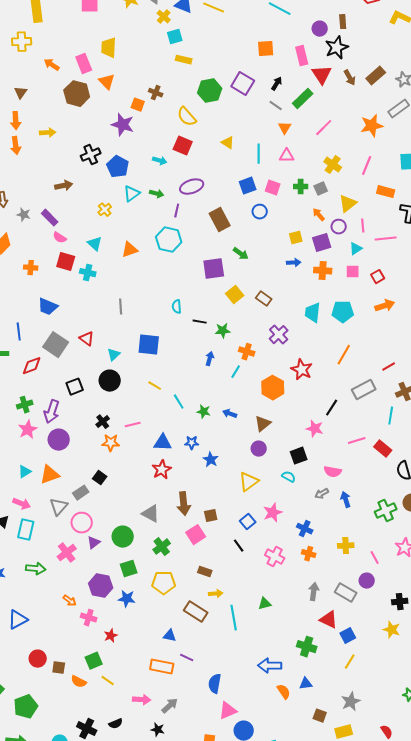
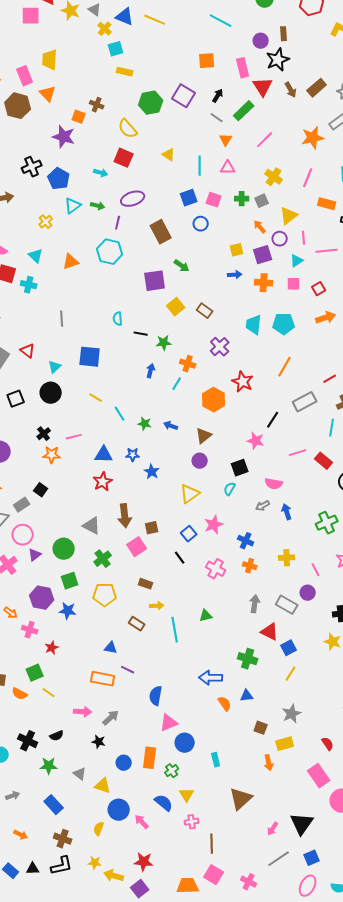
cyan semicircle: (289, 477) -> (230, 489), turned -88
brown rectangle: (196, 612) -> (137, 624), size x0.7

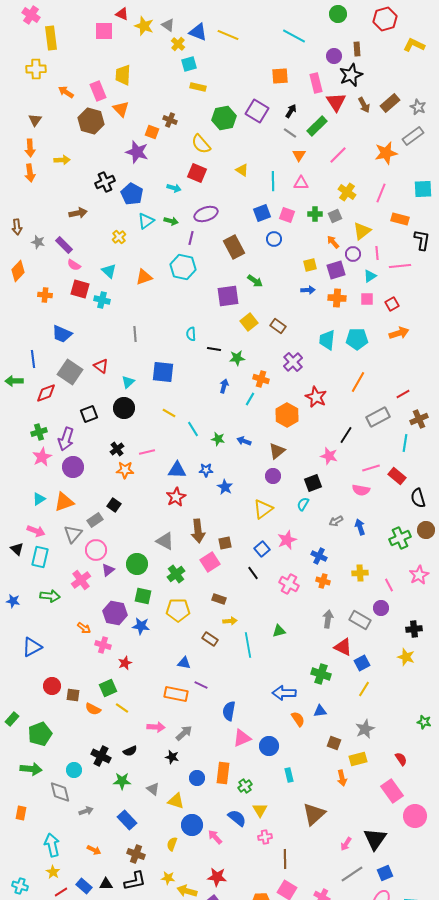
pink semicircle: (274, 484) -> (361, 490), moved
green square: (70, 581) -> (143, 596), turned 30
blue circle: (185, 743) -> (269, 746), moved

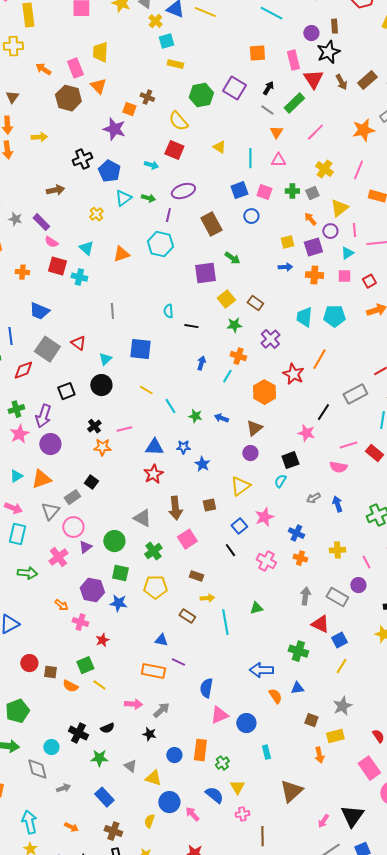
green star: (237, 358) -> (234, 325), moved
orange line: (358, 382) -> (319, 359), moved
brown square: (225, 543) -> (209, 505), moved

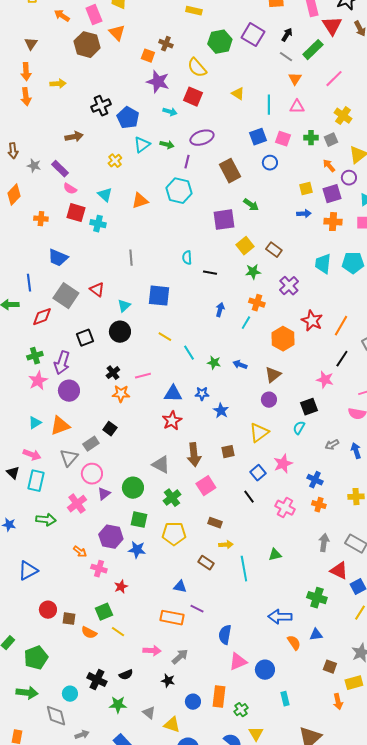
purple star: (114, 129) -> (158, 82), moved
orange line: (319, 359) -> (341, 326), moved

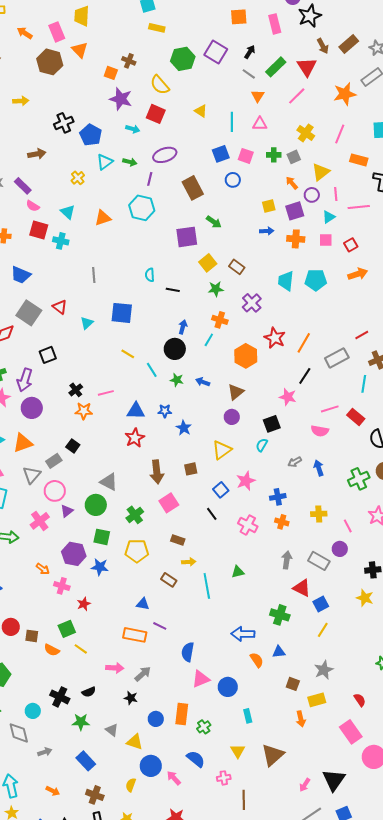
red triangle: (332, 26) -> (307, 67), moved
black circle: (120, 332) -> (175, 349), moved
gray triangle: (161, 465) -> (109, 482), moved
blue cross: (315, 480) -> (278, 497), turned -35
yellow triangle: (256, 734) -> (238, 751), moved

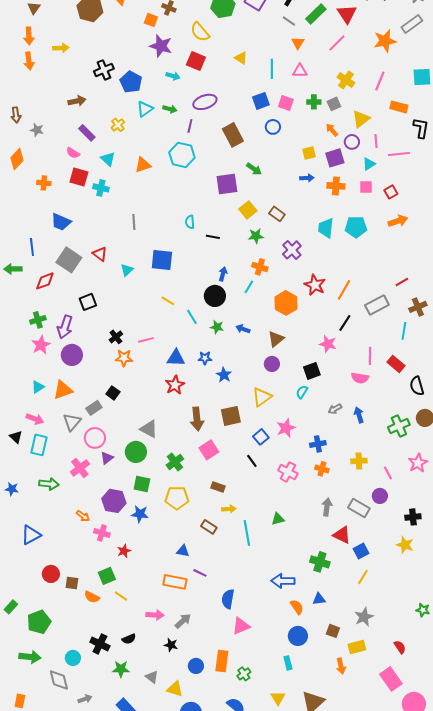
purple rectangle: (23, 186) -> (87, 133), moved
pink line: (330, 409) -> (370, 356), turned -72
brown square: (191, 469) -> (231, 416), size x1.5
blue circle: (228, 687) -> (298, 636), moved

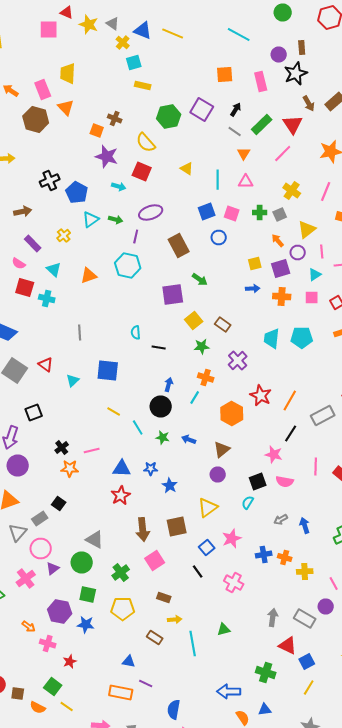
pink semicircle: (360, 378) -> (285, 482), moved
orange cross: (322, 469) -> (285, 558), moved
green square: (107, 576) -> (53, 686), turned -30

